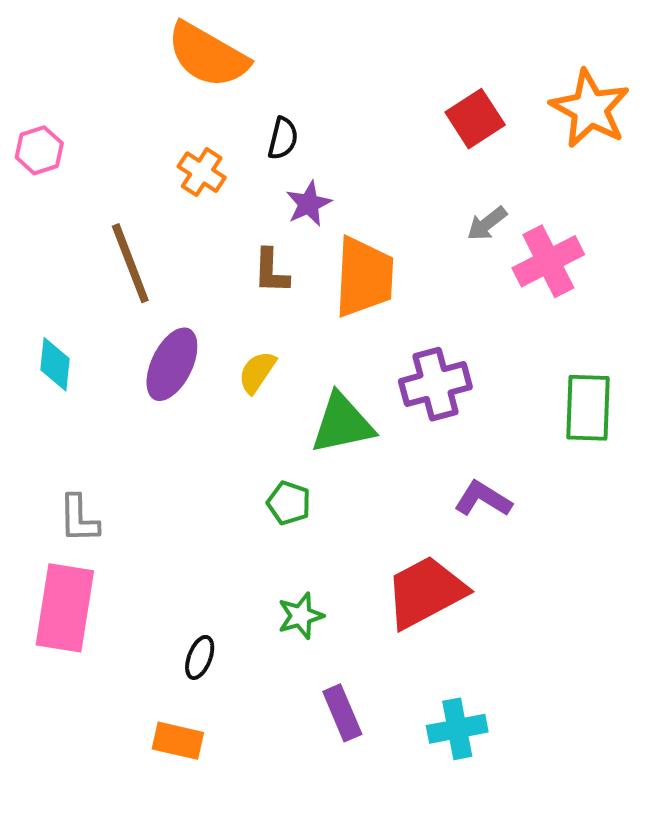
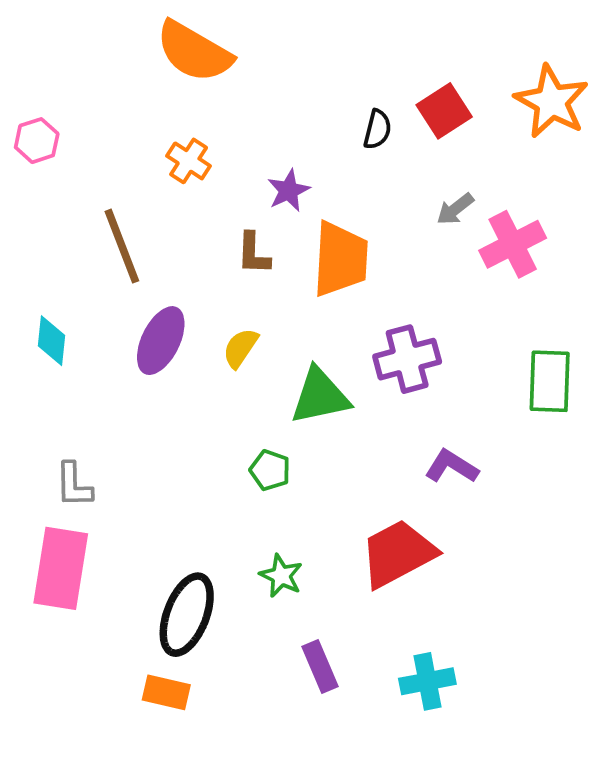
black semicircle: (283, 138) -> (377, 129), moved
green star: (301, 616) -> (281, 576), turned -30
black ellipse: (200, 657) -> (187, 615), size x2.0

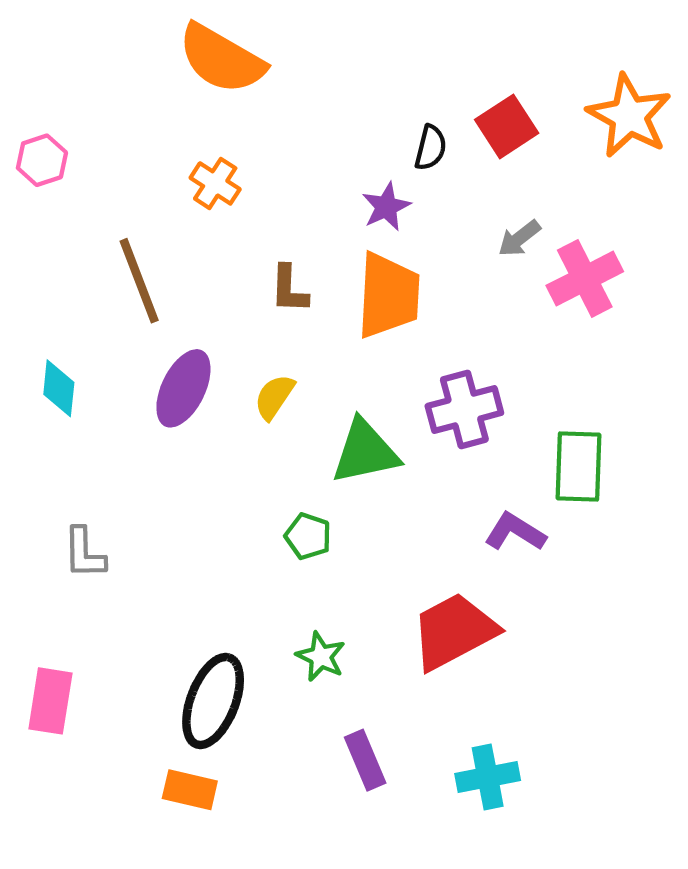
purple star: (289, 191) -> (386, 207), moved
green rectangle: (550, 381) -> (578, 467), moved
pink rectangle: (61, 568) -> (50, 701), moved, size x0.7

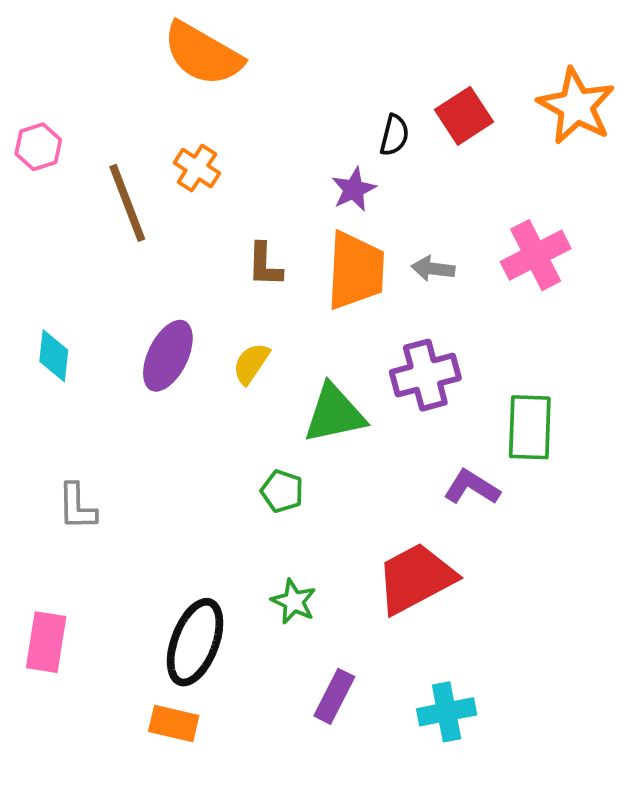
gray arrow: (519, 238) -> (433, 269), moved, turned 45
brown line: (139, 281) -> (127, 203), moved
purple rectangle: (365, 760) -> (334, 696), turned 50

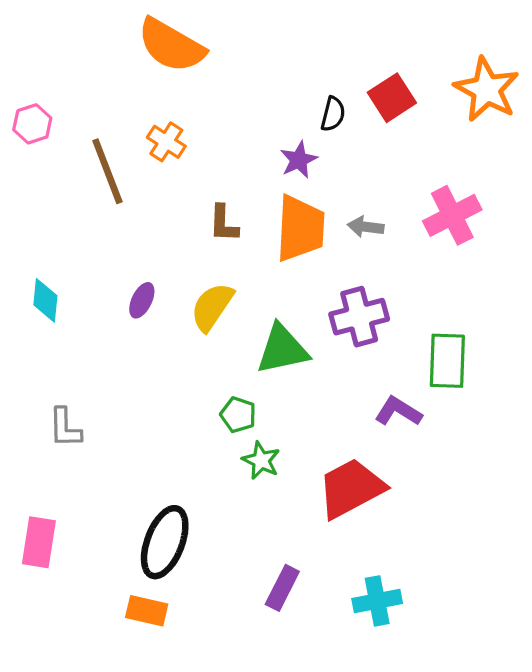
purple ellipse: (168, 356) -> (142, 300), size x0.6
yellow semicircle: (251, 363) -> (212, 307), size x1.4
green star: (294, 601) -> (261, 460), moved

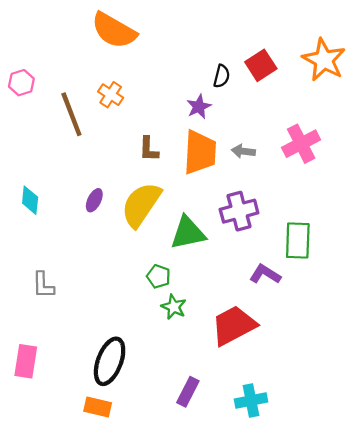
yellow semicircle: (212, 307) -> (141, 205), size x1.4

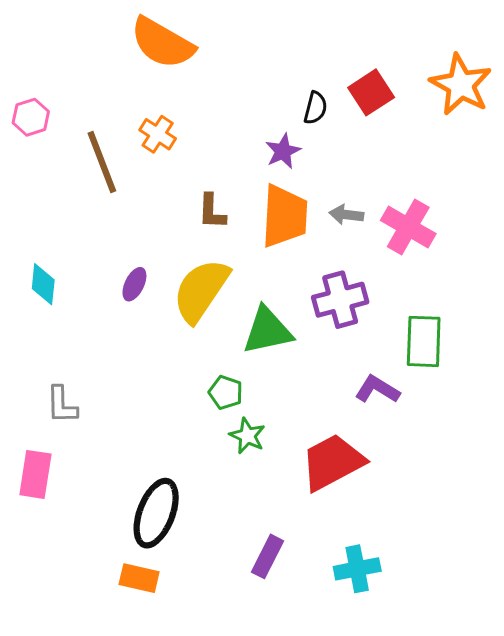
pink cross: (301, 144) -> (408, 227), moved, turned -33
pink rectangle: (26, 361) -> (35, 474), moved

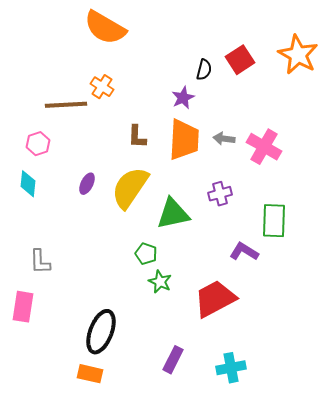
pink hexagon: (31, 117) -> (38, 144), moved
brown line: (102, 162) -> (66, 105), turned -72
purple cross: (340, 300) -> (220, 194), size x0.7

